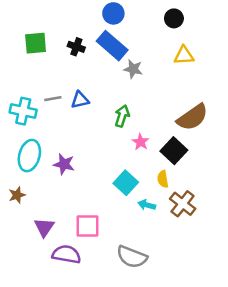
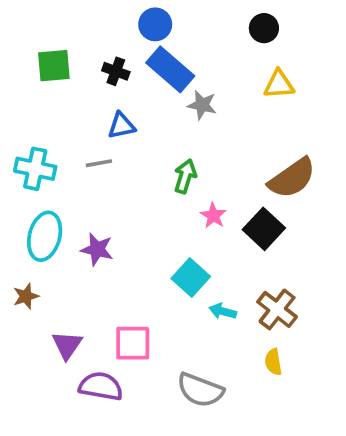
blue circle: (113, 13) -> (155, 24), moved
gray line: (53, 99) -> (99, 163), moved
blue triangle: (80, 100) -> (121, 126), moved
yellow semicircle: (163, 179) -> (273, 362), moved

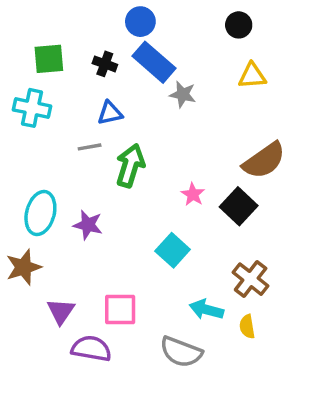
cyan cross: (35, 169) -> (32, 108), moved
green arrow: (185, 176) -> (130, 166), moved, size x1.4
brown star: (26, 296) -> (24, 267), size x1.5
cyan arrow: (223, 311) -> (206, 310), moved, size x1.4

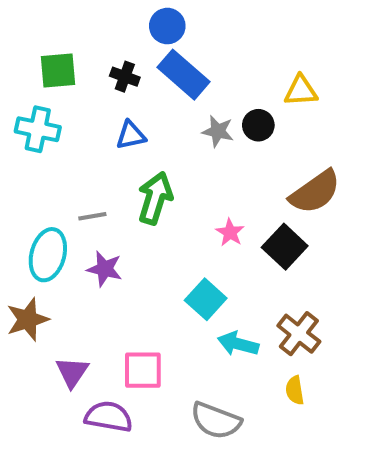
black circle: (239, 25) -> (258, 125), moved
gray star: (183, 94) -> (218, 131), moved
gray line: (90, 147) -> (92, 216), moved
cyan arrow: (206, 310) -> (238, 344), moved

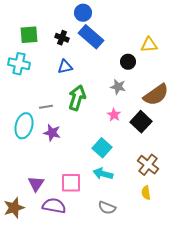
gray star: (218, 131) -> (118, 87), moved
brown star: (28, 319) -> (14, 208), moved
cyan arrow: (238, 344) -> (103, 174), moved
gray semicircle: (216, 421) -> (107, 208), size x0.7

